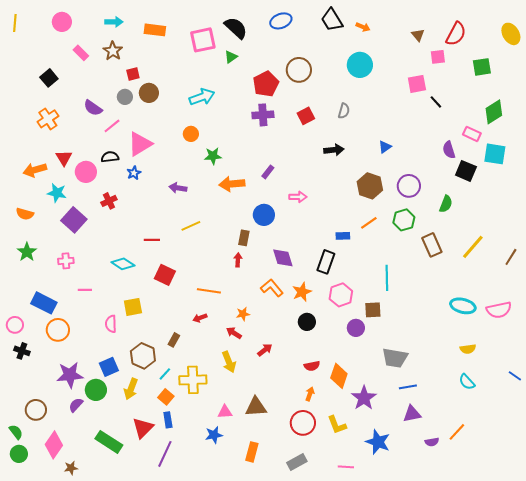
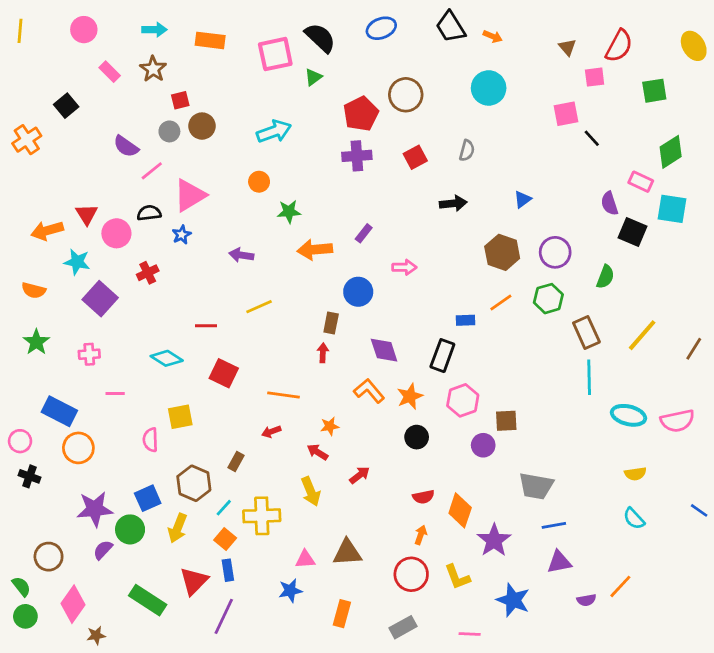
orange cross: (48, 119) -> (27, 140), moved
cyan line: (387, 278) -> (589, 377), moved

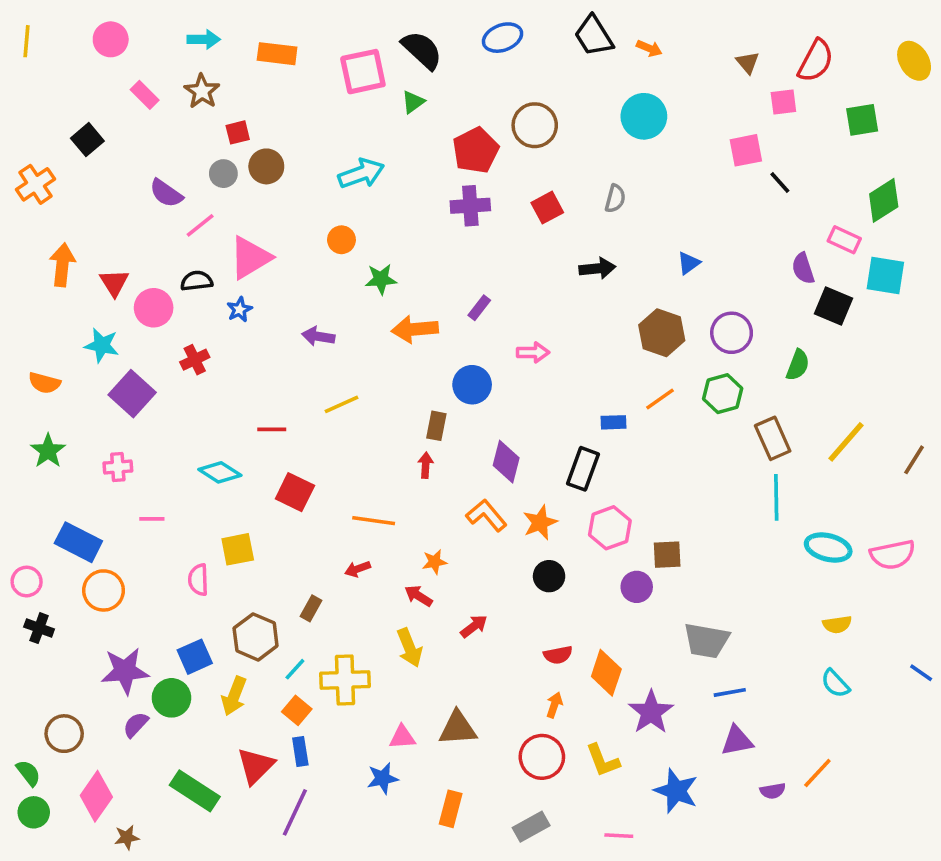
orange arrow: (47, 231) -> (62, 265), moved, turned 112
purple diamond: (384, 350) -> (506, 462), turned 32

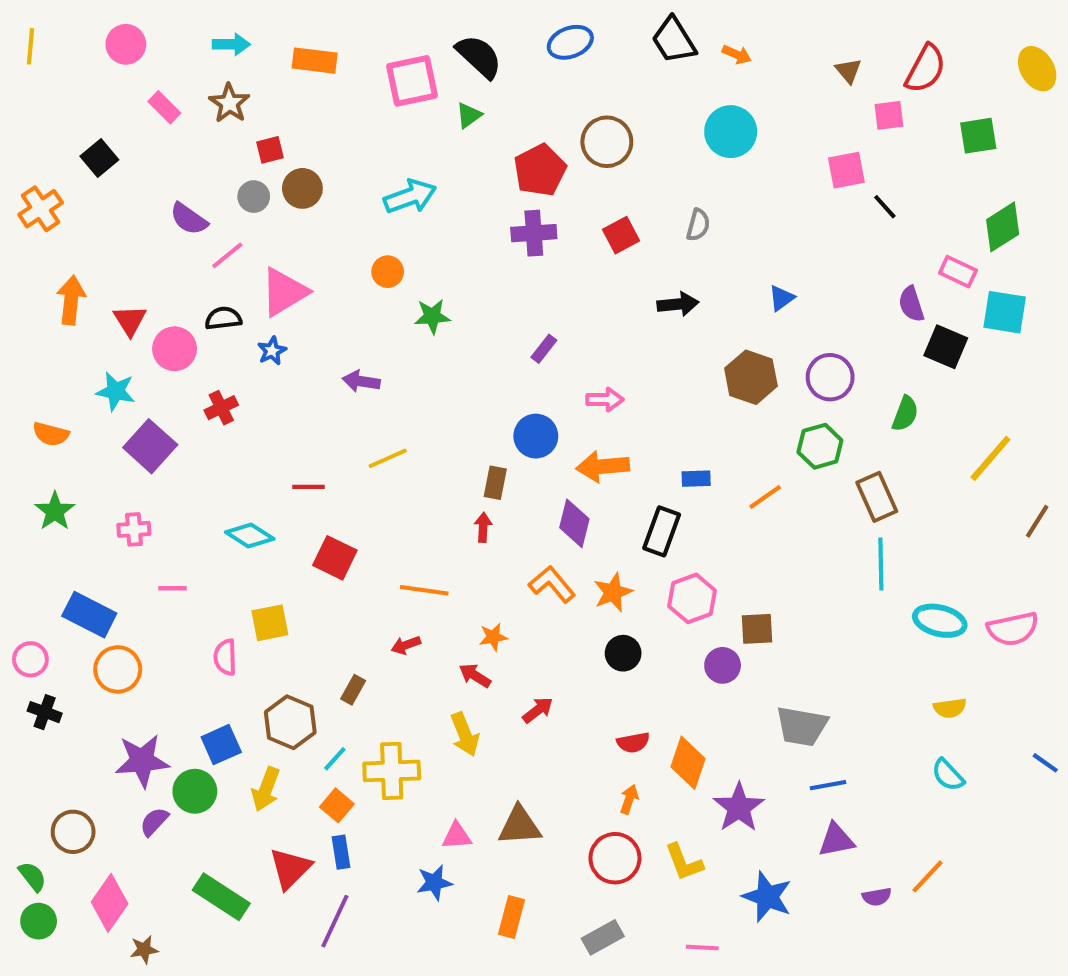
orange arrow: (415, 329) -> (603, 466), moved
orange line: (660, 399) -> (765, 497), moved
yellow line: (846, 442) -> (990, 458), moved

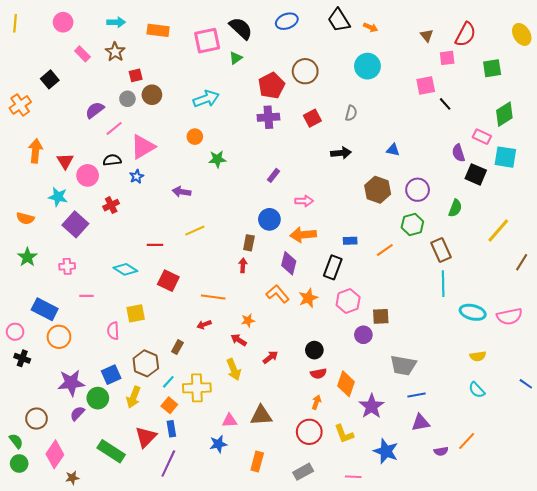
purple semicircle: (189, 219) -> (95, 110), turned 108
blue triangle: (781, 298) -> (393, 150), turned 48
black circle: (623, 653) -> (314, 350), moved

